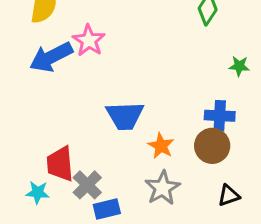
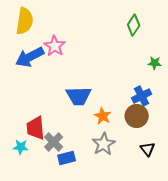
blue cross: (220, 116) -> (142, 96), turned -30
black triangle: (229, 195) -> (148, 149), turned -49

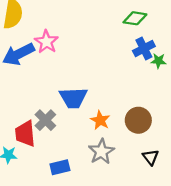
green diamond: (134, 25) -> (135, 18), turned 65
blue cross: (142, 96) -> (144, 49), moved
gray cross: (54, 142) -> (45, 120), moved

